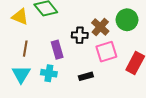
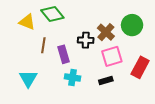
brown line: (25, 49) -> (43, 45), moved
cyan cross: (49, 73) -> (73, 77), moved
black rectangle: (86, 76) -> (106, 80), moved

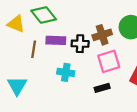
brown cross: (106, 32) -> (102, 35), turned 30
purple rectangle: (63, 54) -> (56, 40), moved, turned -72
cyan cross: (73, 77) -> (66, 72), moved

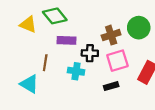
black cross: (80, 44) -> (90, 53), moved
brown line: (34, 49) -> (45, 63), moved
cyan triangle: (17, 86) -> (29, 84), turned -30

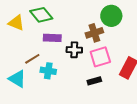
green circle: (139, 28) -> (111, 16), moved
brown line: (45, 63) -> (32, 59), turned 49
cyan cross: (76, 71) -> (48, 71), moved

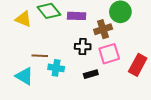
purple rectangle: (52, 38) -> (77, 16), moved
brown line: (32, 59) -> (40, 56), turned 35
black rectangle: (94, 81) -> (91, 74), moved

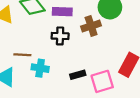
black cross: (83, 47) -> (60, 36), moved
pink square: (109, 54) -> (102, 81), moved

